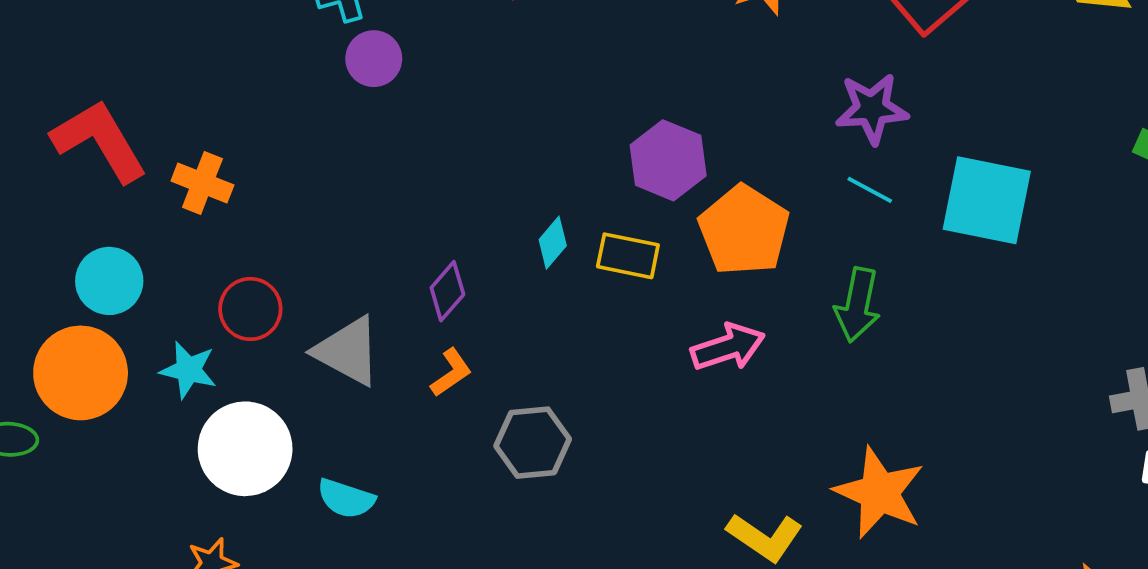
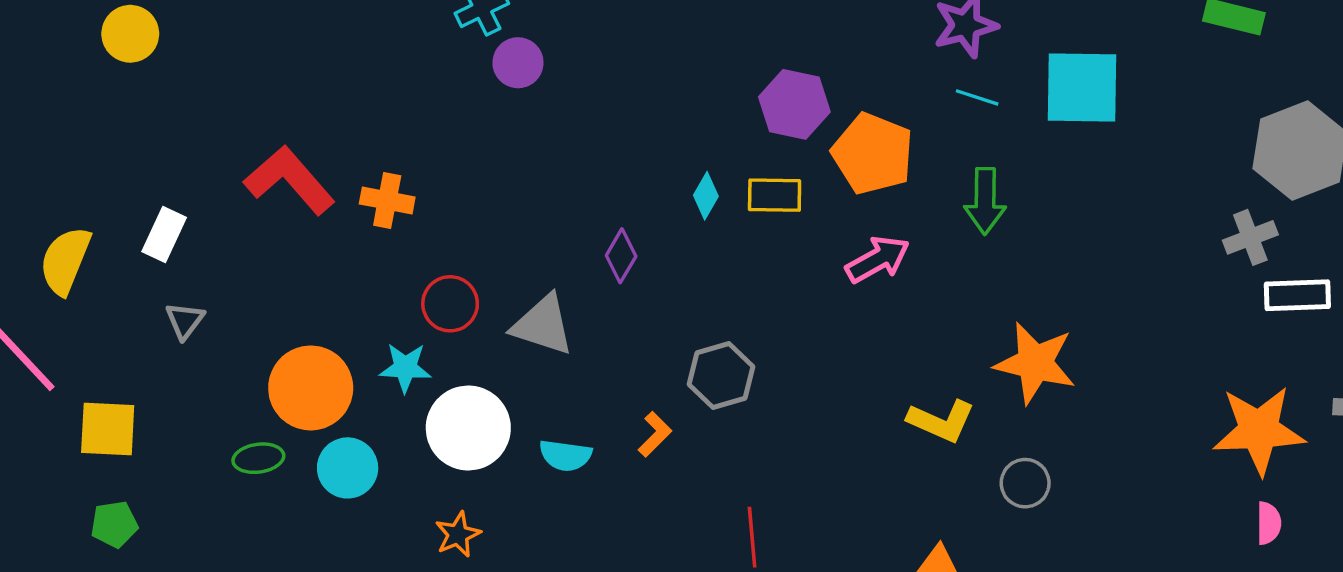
cyan circle: (109, 281) -> (348, 468), moved
orange L-shape: (451, 373) -> (655, 434), moved

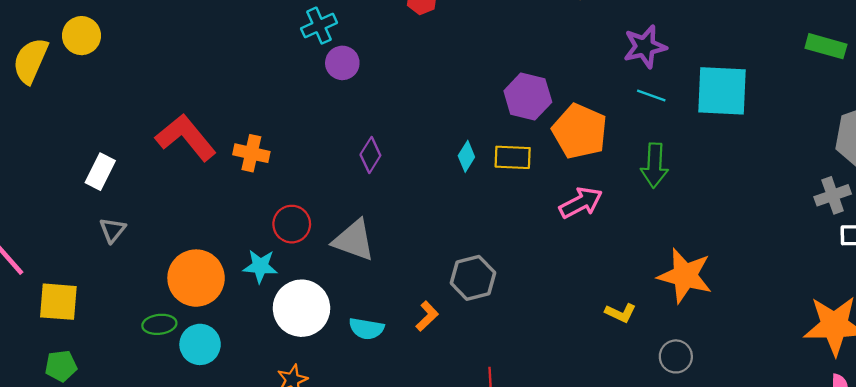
purple diamond: (621, 256) -> (370, 155), moved
yellow semicircle: (65, 261) -> (31, 61), moved
yellow L-shape: (941, 421) -> (621, 313), size x0.7
cyan circle: (348, 468) -> (200, 344), moved

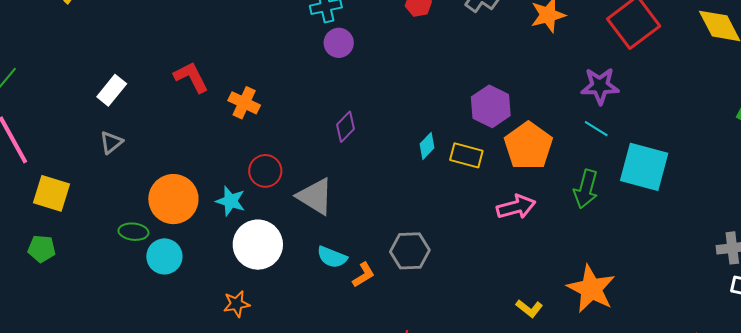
cyan square: (722, 91) -> (644, 167), moved
red L-shape: (186, 137) -> (191, 77), size x0.7
cyan semicircle: (366, 329) -> (332, 257), moved

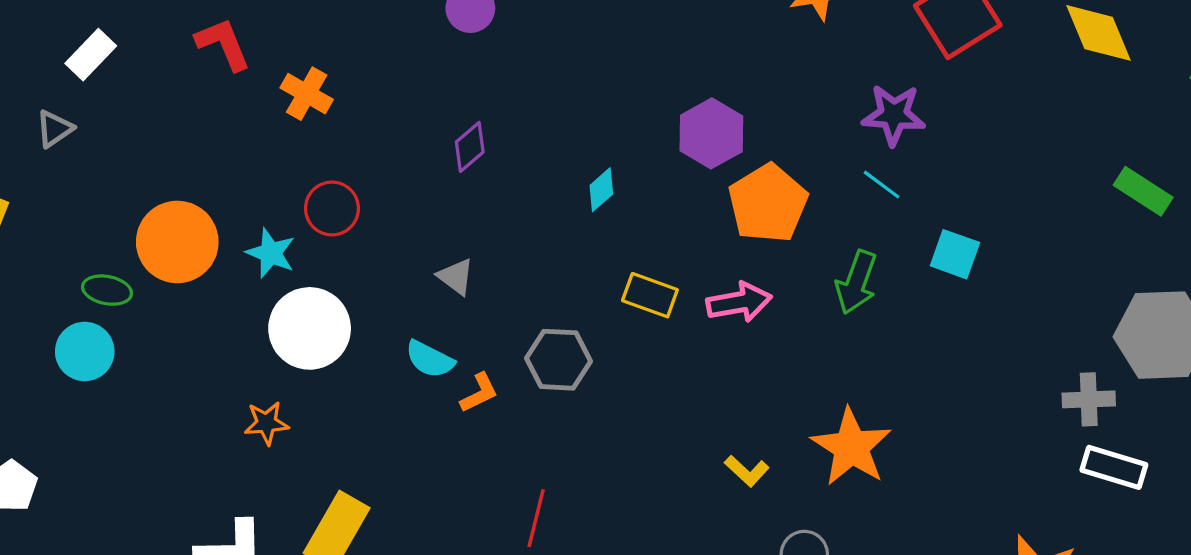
gray triangle: (111, 142) -> (55, 129), moved
yellow rectangle: (466, 155) -> (650, 295), moved
cyan square: (644, 167) -> (955, 254), size x0.6
gray triangle: (315, 196) -> (456, 277), moved, size x0.6
cyan circle: (164, 256) -> (85, 351), moved

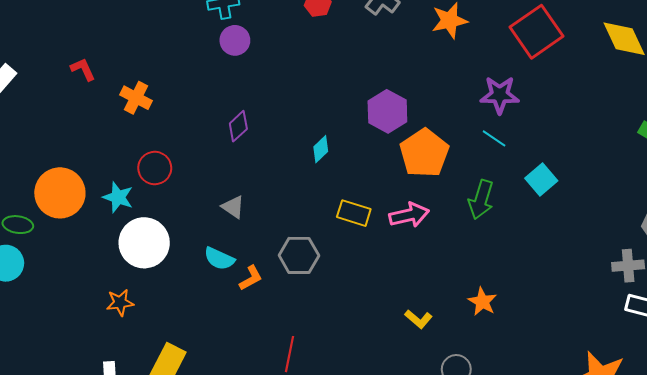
red L-shape: (223, 44) -> (83, 69), size x0.7
cyan square: (955, 254) -> (541, 179), turned 32
orange star: (851, 447) -> (482, 302), size x0.6

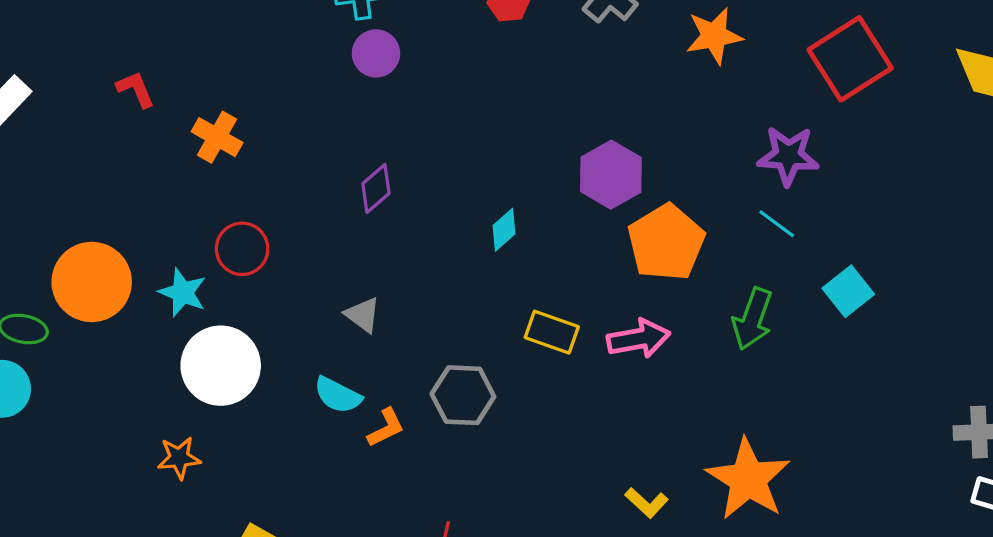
orange star: (482, 302) -> (748, 479), size x1.8

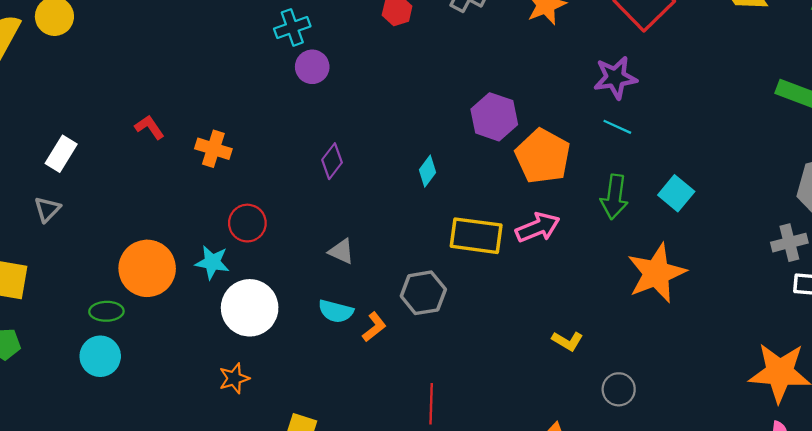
cyan square: (848, 291) -> (676, 193), moved
yellow rectangle: (552, 332) -> (476, 236), size x1.4
orange star: (748, 479) -> (656, 273), moved, turned 30

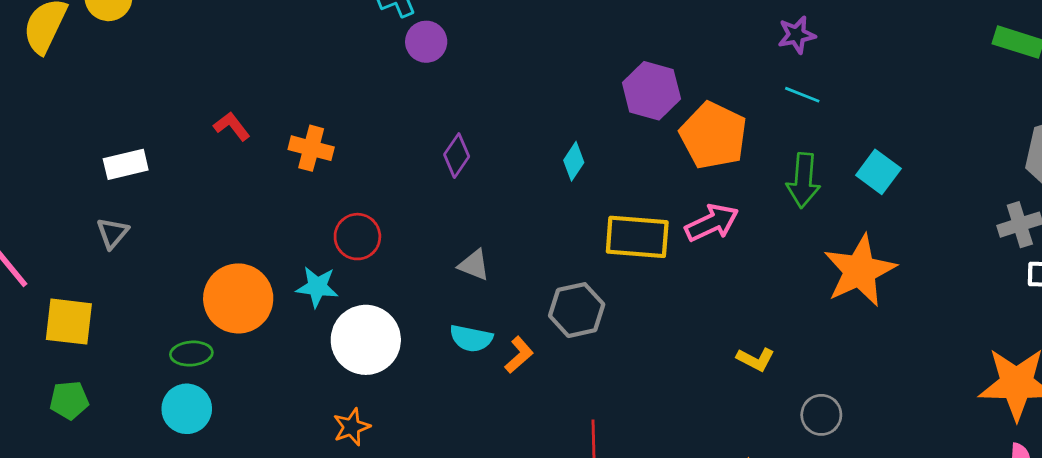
purple star: (615, 78) -> (797, 35), size x0.7
white rectangle: (61, 154) -> (126, 164), turned 48

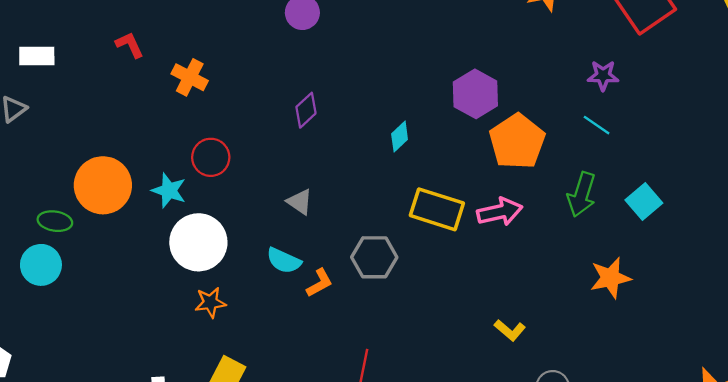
orange star: (860, 271) -> (610, 278), size x0.7
orange star: (352, 427) -> (210, 302), moved

